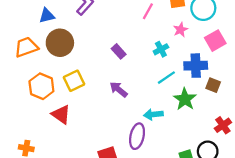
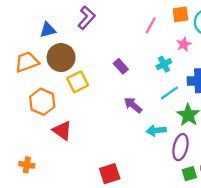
yellow square: (74, 81) -> (78, 82), moved
purple arrow: (119, 89) -> (133, 105), moved
purple ellipse: (137, 136) -> (180, 147), moved

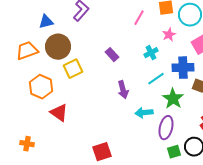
purple arrow: (133, 105) -> (123, 90), turned -144

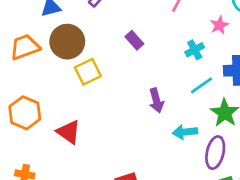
purple rectangle: (112, 55) -> (134, 40), moved
orange hexagon: (41, 87) -> (25, 113), moved

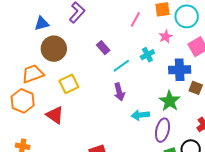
orange trapezoid: (25, 47) -> (33, 74), moved
yellow square: (88, 72) -> (69, 84), moved
cyan line: (202, 85) -> (121, 66), moved

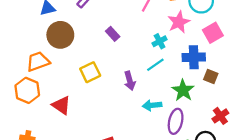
pink star: (166, 37) -> (179, 22), size x1.5
cyan line: (121, 66) -> (155, 65), moved
yellow square: (69, 84) -> (90, 72), moved

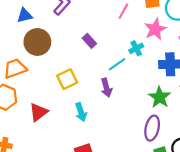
cyan line: (155, 65) -> (117, 64), moved
red triangle: (61, 105) -> (38, 112), turned 48
cyan arrow: (152, 105) -> (81, 112), moved, turned -102

